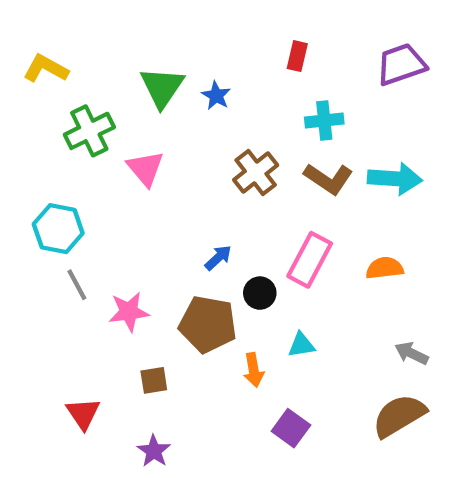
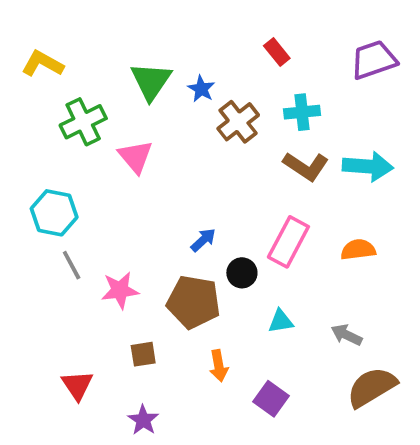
red rectangle: (297, 56) -> (277, 52), turned -52
brown cross: (256, 172) -> (238, 122), moved
gray arrow: (412, 353) -> (347, 335), moved
orange arrow: (254, 370) -> (219, 366), moved

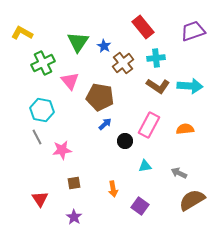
red rectangle: (277, 52) -> (143, 27), size x1.6
cyan hexagon: (54, 213) -> (42, 110), moved
brown pentagon: (194, 302) -> (100, 97), moved

